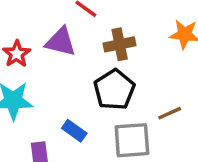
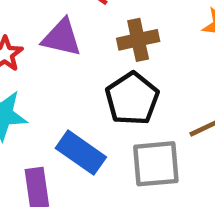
blue rectangle: (74, 131) -> (81, 153), size x1.5

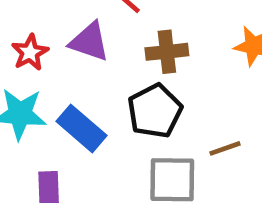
blue rectangle: (81, 153) -> (82, 128), moved

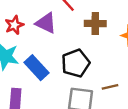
brown cross: (167, 52) -> (95, 23), moved

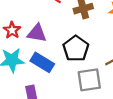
purple triangle: (46, 23) -> (37, 33), moved

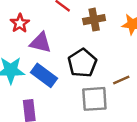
red star: (12, 30) -> (20, 23), moved

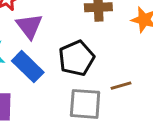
purple triangle: (41, 43) -> (29, 26), turned 30

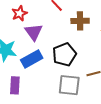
blue rectangle: (28, 67) -> (32, 59), turned -75

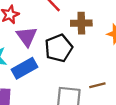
black pentagon: (64, 54) -> (59, 48), moved

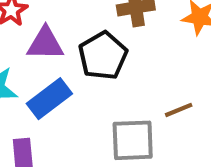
purple triangle: (27, 36) -> (45, 44), turned -45

